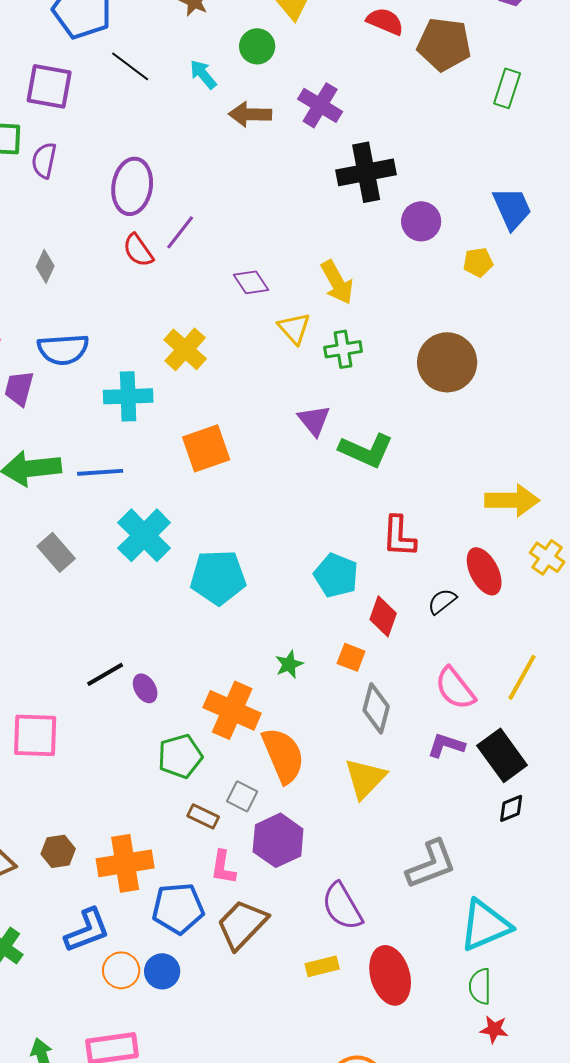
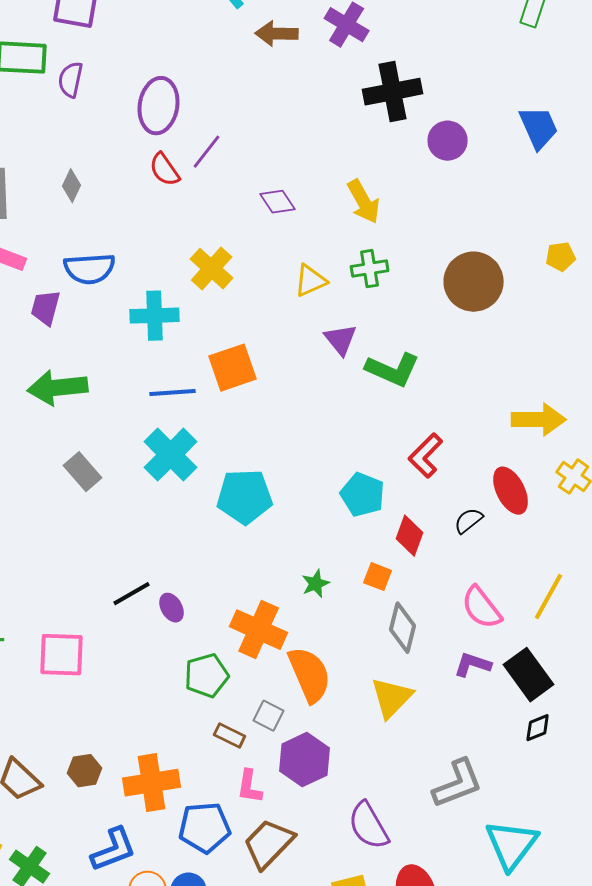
yellow pentagon: (478, 262) -> (561, 257), moved
yellow triangle: (294, 328) -> (311, 281), moved, turned 48
blue line: (100, 472) -> (173, 393), moved
red L-shape: (399, 536) -> (426, 456), turned 42
cyan triangle: (485, 925) -> (512, 845), turned -30

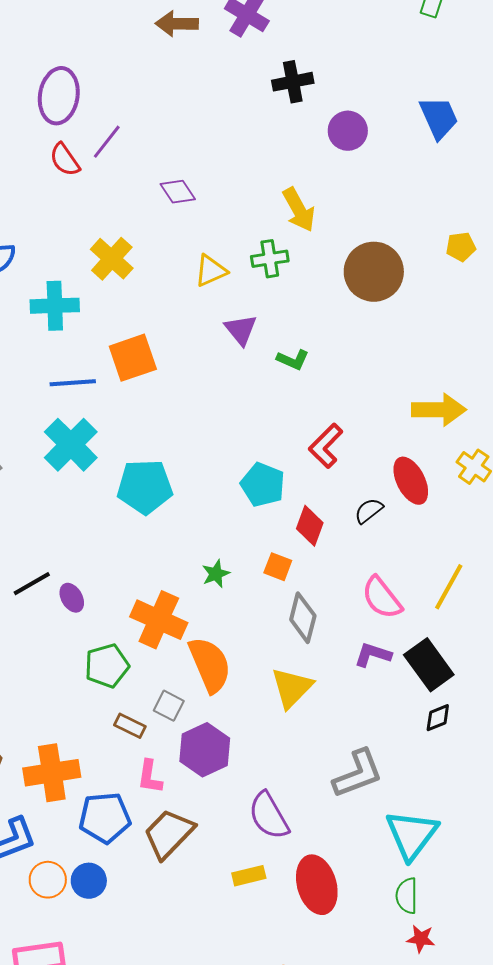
black cross: (393, 92) -> (293, 82), size x0.7
yellow arrow: (364, 202) -> (299, 210), moved
green L-shape: (393, 370) -> (293, 360), size x0.6

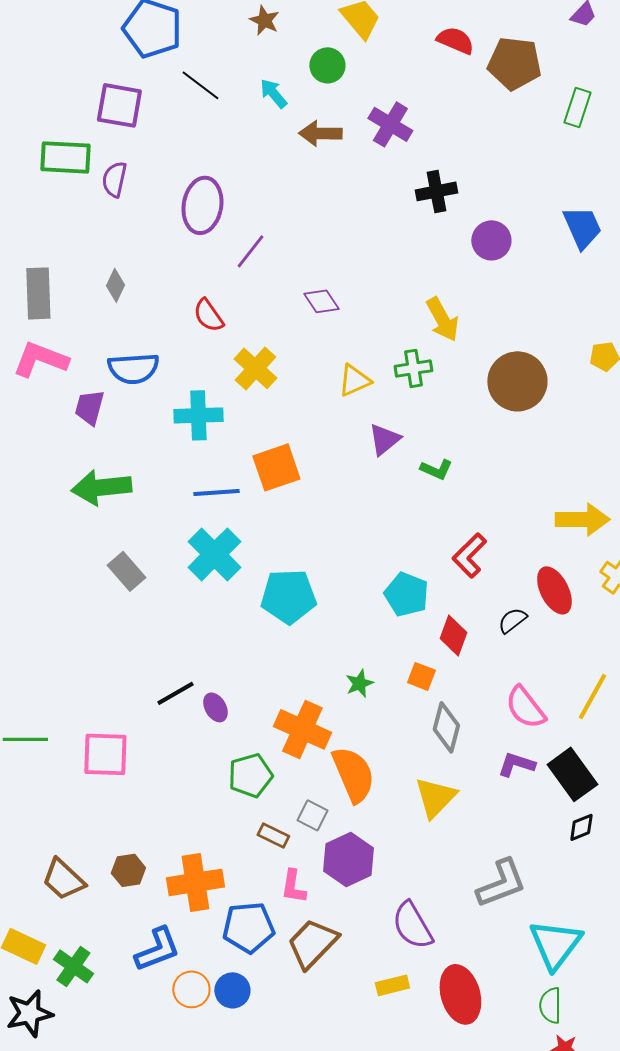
red semicircle: (65, 160) -> (208, 315), moved
purple triangle: (241, 330) -> (384, 439), turned 30

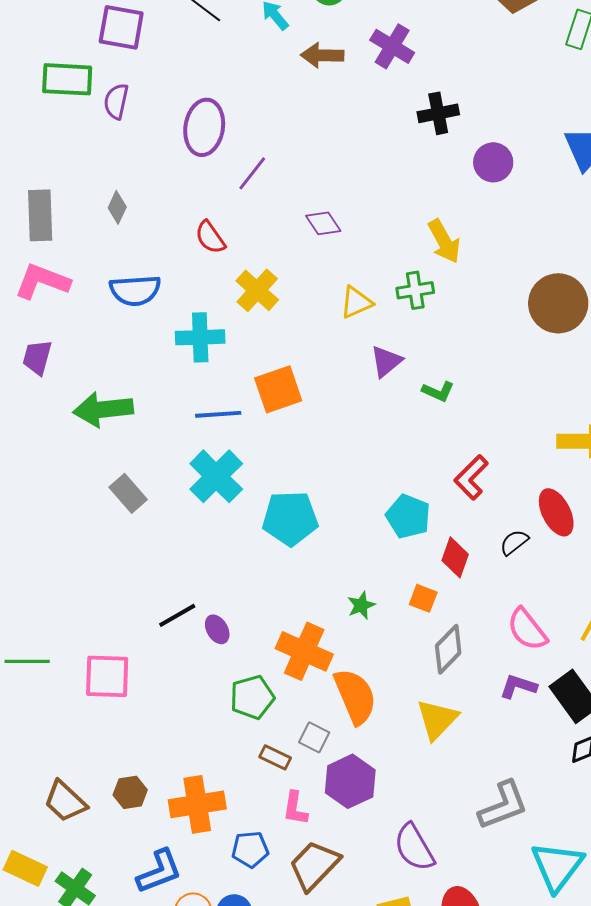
brown circle: (517, 381) -> (558, 303), moved
purple trapezoid: (89, 407) -> (37, 357), moved
gray diamond: (446, 727) -> (448, 649), turned 30
blue pentagon: (248, 927) -> (250, 849), size x0.7

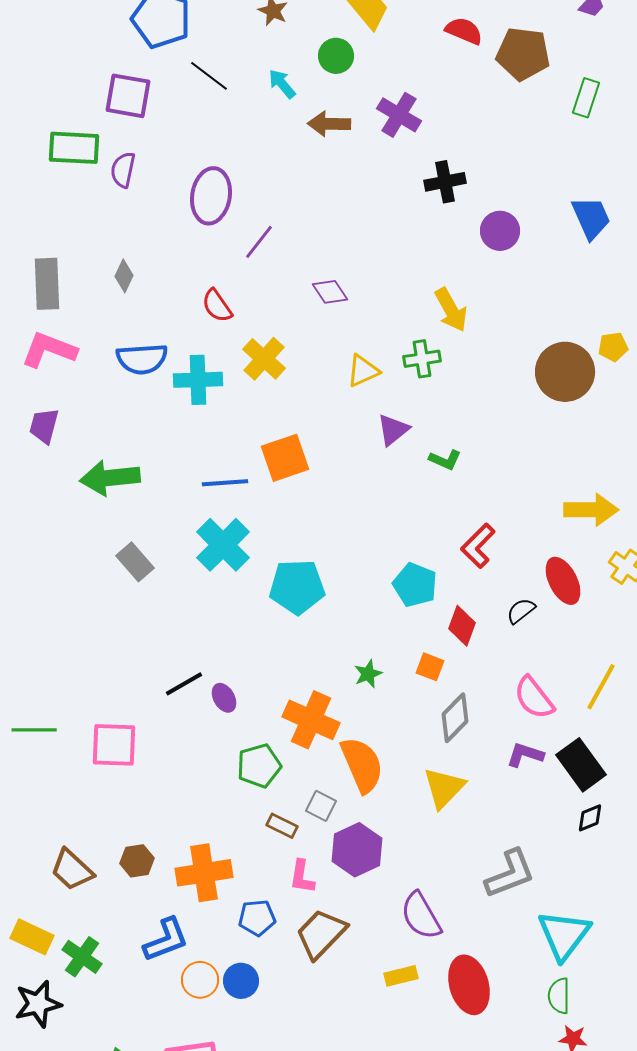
cyan cross: (200, 337) -> (198, 380), moved

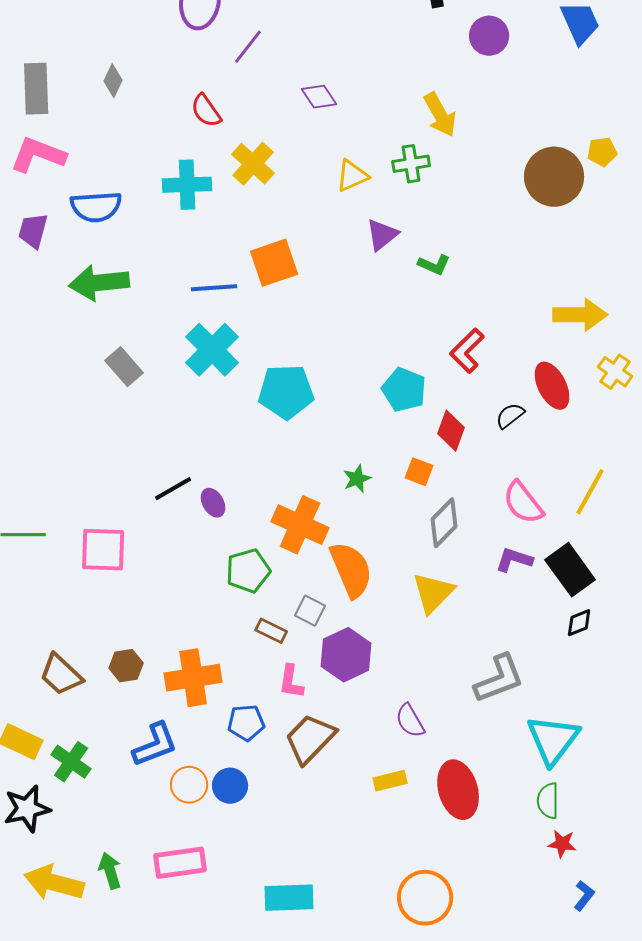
blue semicircle: (142, 359) -> (96, 207), moved
purple semicircle: (421, 916) -> (410, 721), size x0.7

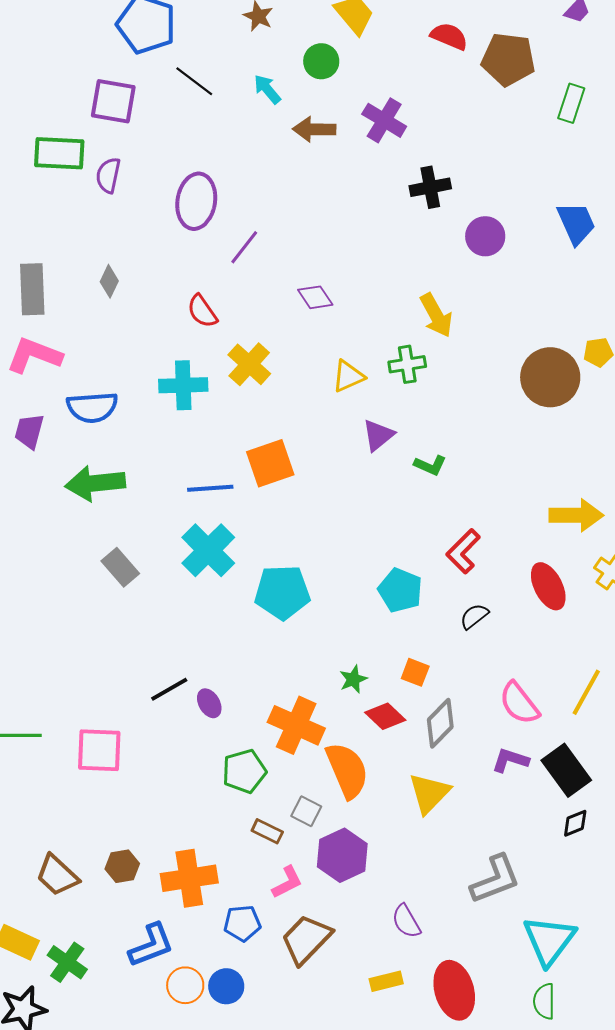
black semicircle: (510, 416) -> (474, 616), moved
red diamond: (451, 431) -> (385, 716), moved, turned -66
pink L-shape: (291, 682) -> (287, 882), turned -126

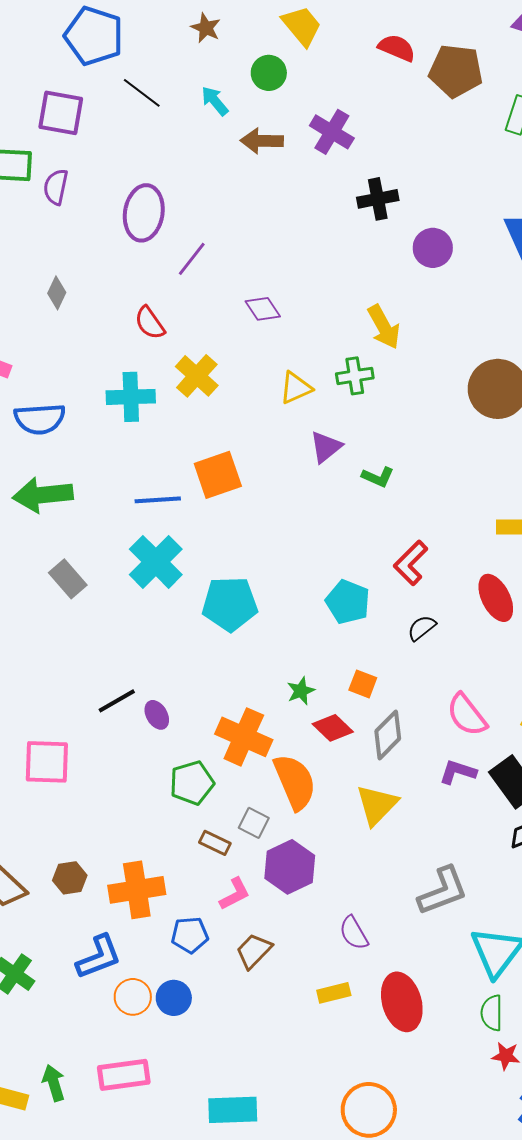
brown trapezoid: (306, 939) -> (254, 951), size x0.7

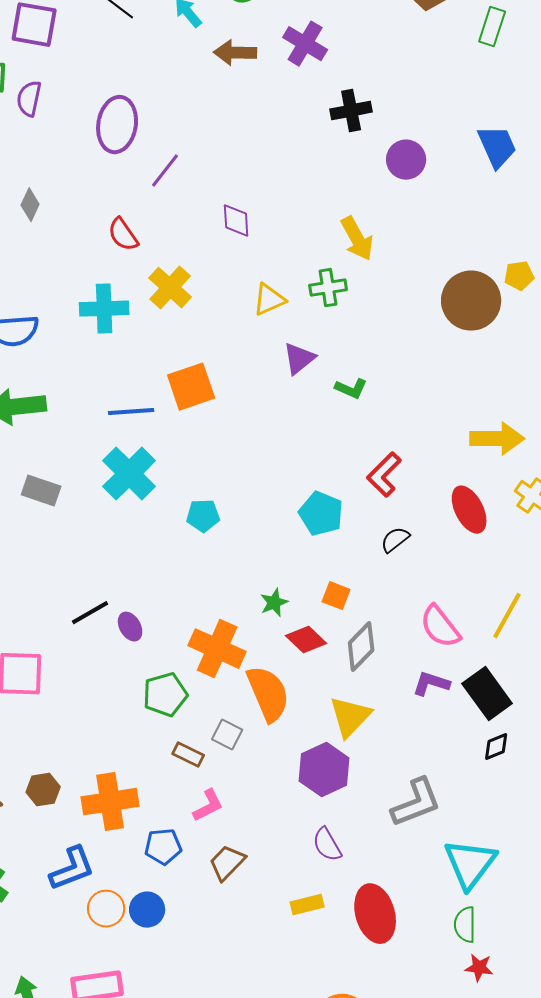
purple diamond: (263, 309) -> (236, 221), turned 30
gray rectangle: (68, 579) -> (41, 491), turned -30
cyan pentagon: (230, 604) -> (203, 516), size x0.6
purple hexagon: (290, 867) -> (324, 770), moved

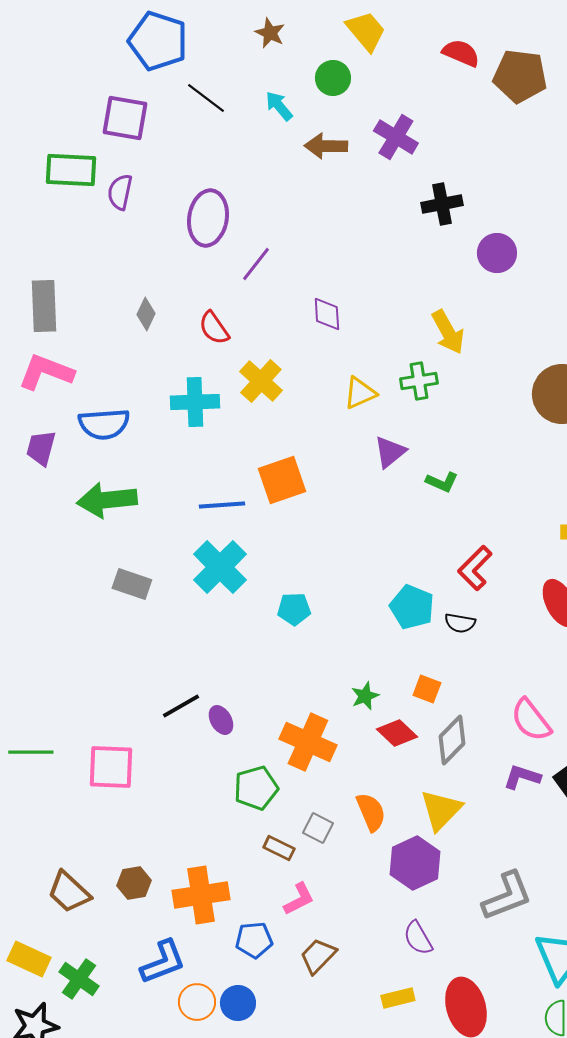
gray diamond: (30, 205) -> (146, 314), moved
black semicircle: (395, 540) -> (460, 623), moved, turned -132
orange semicircle: (268, 694) -> (371, 812), moved, size x0.7

